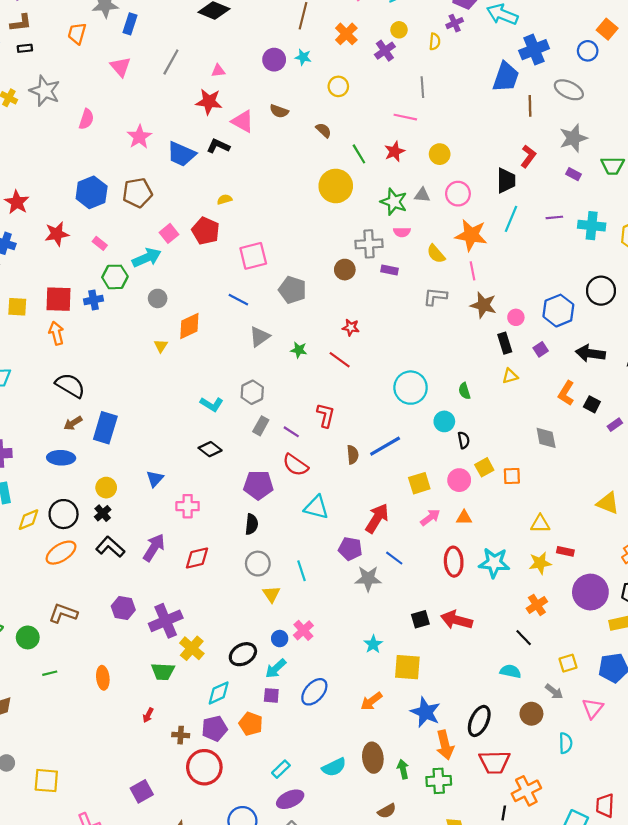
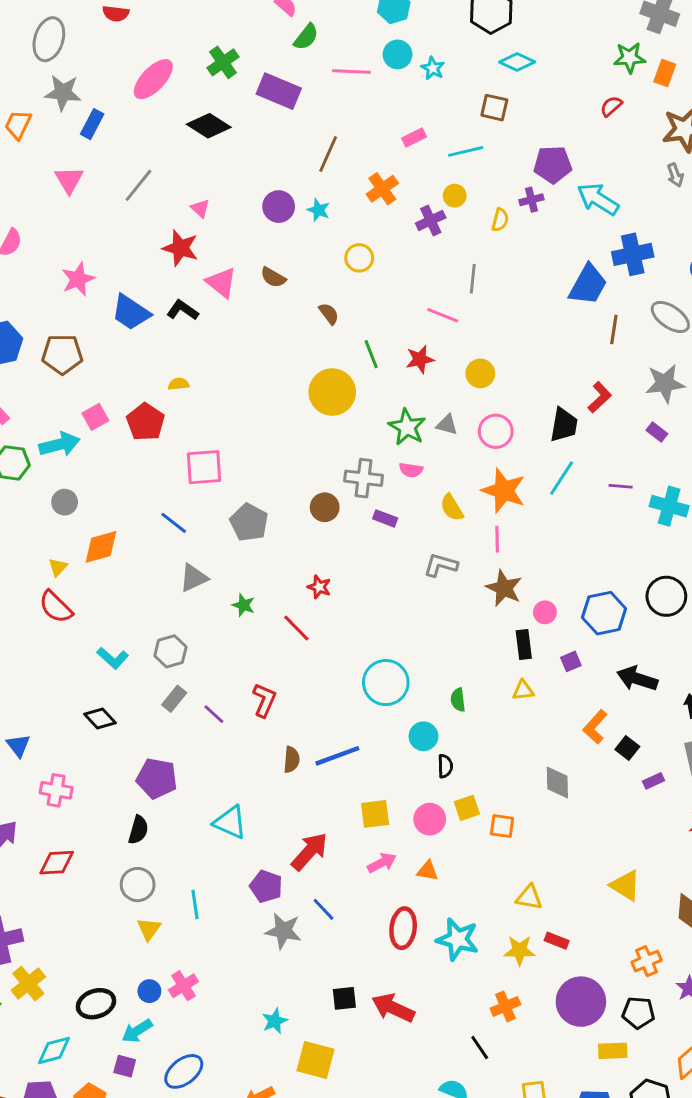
pink triangle: (218, 71) -> (200, 208), turned 40
red semicircle: (295, 465) -> (56, 607), moved
blue triangle: (155, 479) -> (18, 745), turned -30

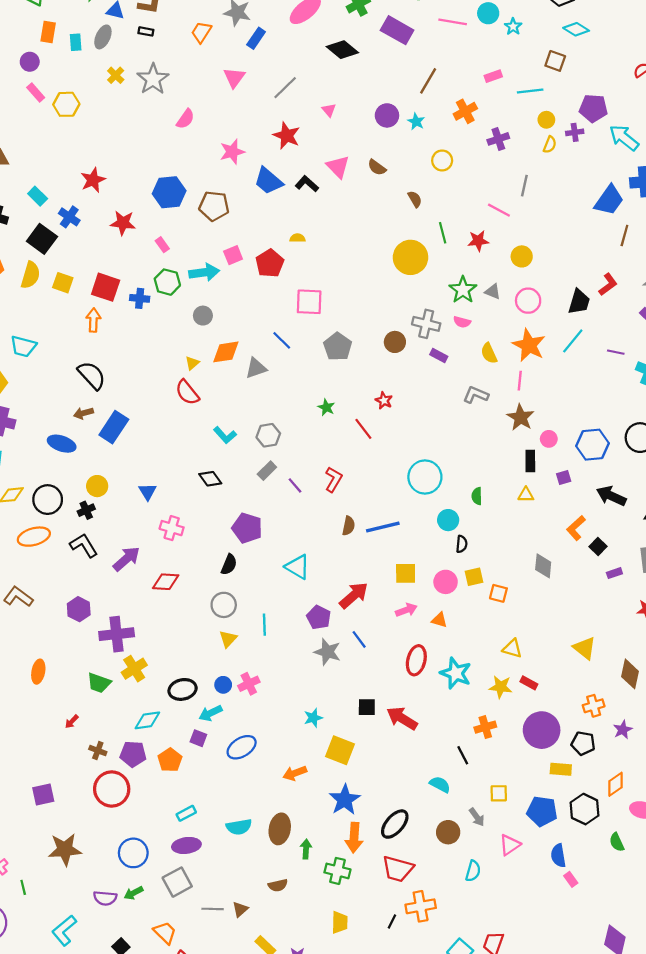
yellow circle: (455, 196) -> (546, 120), moved
red star: (180, 248) -> (287, 136), moved
gray triangle: (194, 578) -> (256, 368), moved

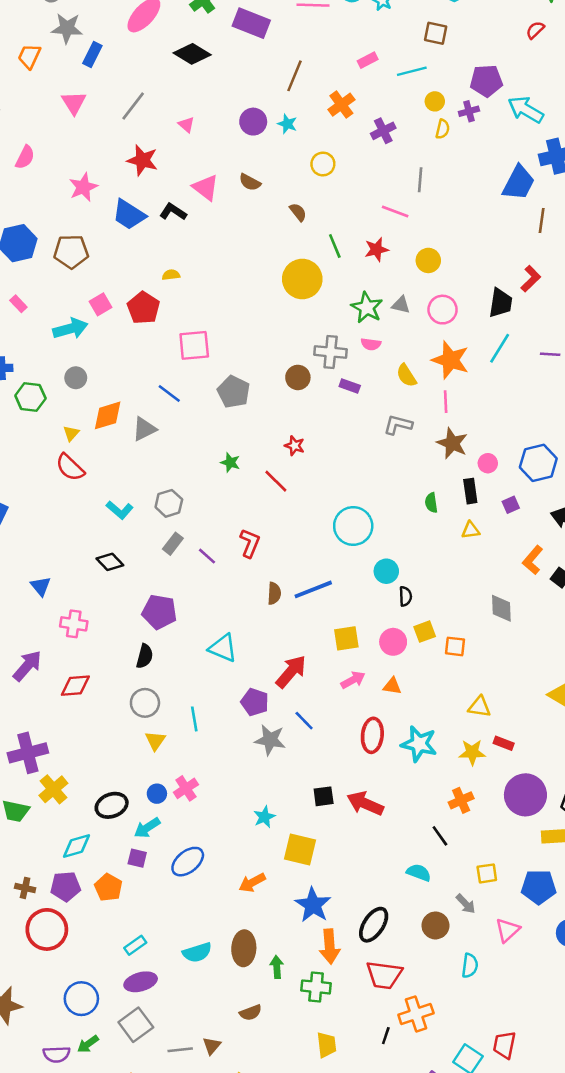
green hexagon: (167, 282) -> (30, 397), moved
green semicircle: (477, 496) -> (431, 503), moved

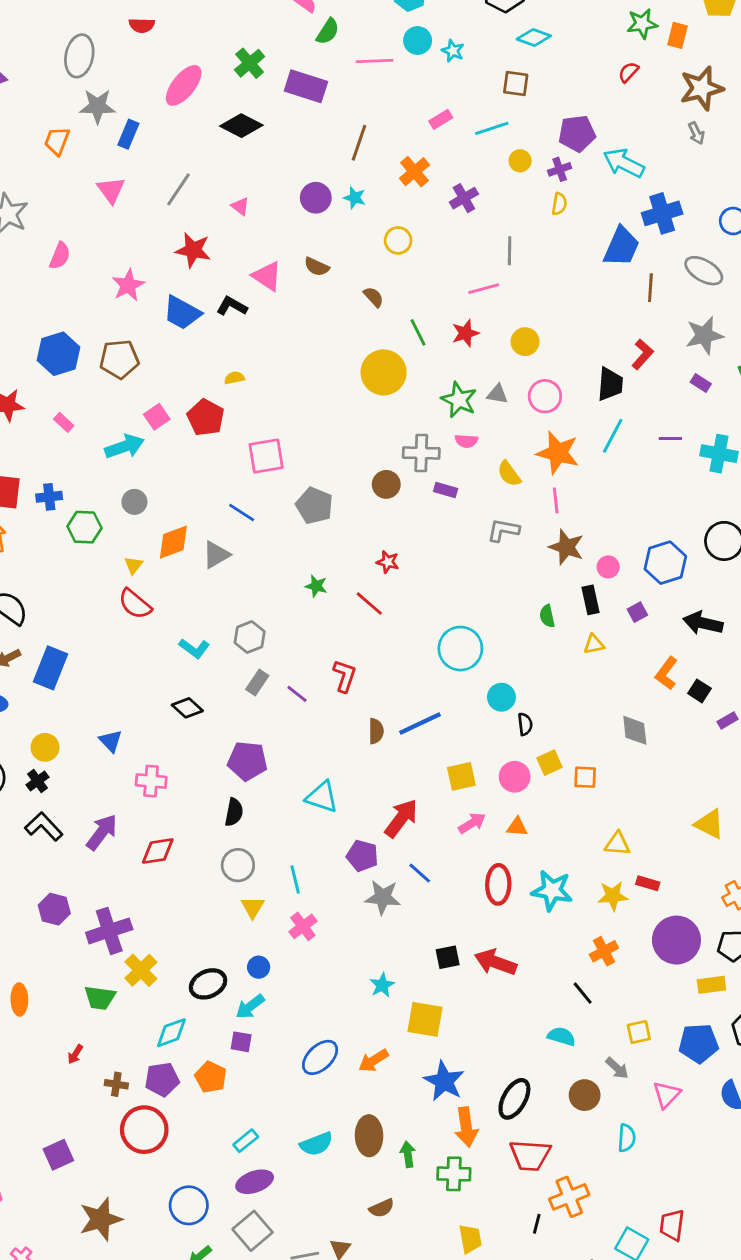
yellow semicircle: (443, 129) -> (559, 204), moved
pink line: (395, 211) -> (484, 289), turned -32
pink cross: (186, 788) -> (303, 926), moved
blue ellipse: (188, 862) -> (320, 1057), moved

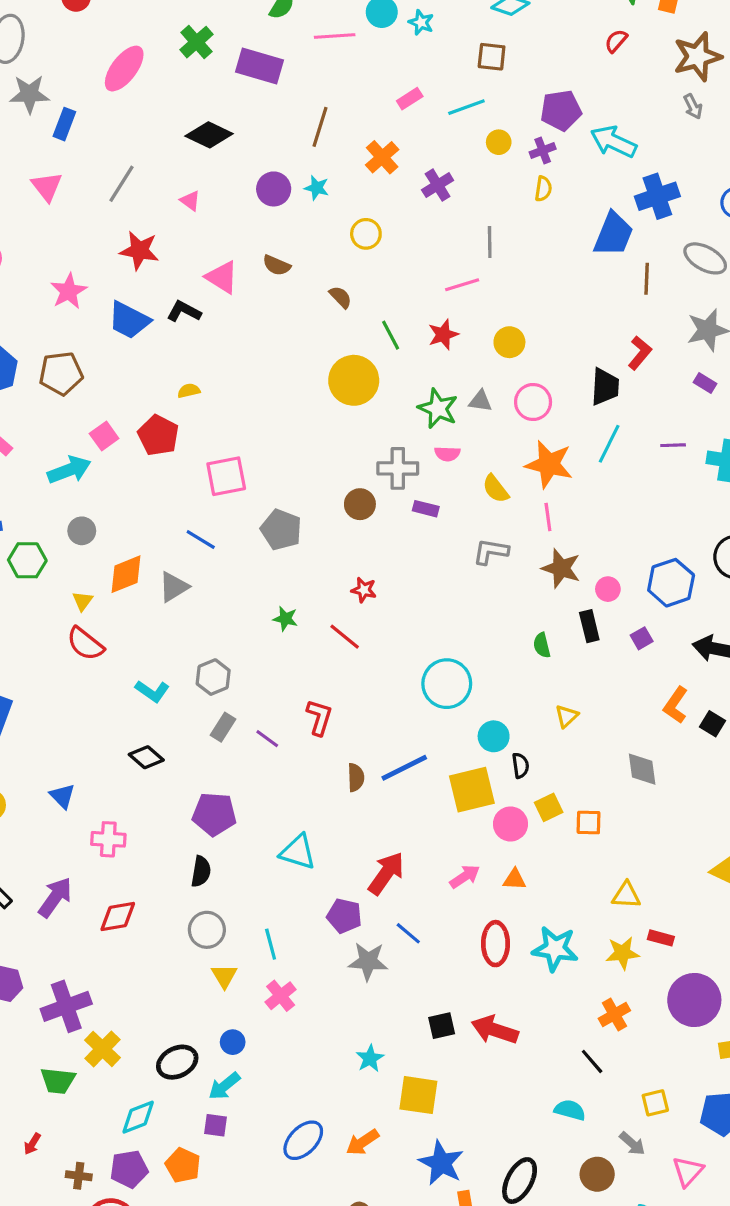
black diamond: (241, 126) -> (209, 135), moved
yellow triangle: (594, 644) -> (567, 716), moved, turned -30
yellow square: (461, 776) -> (472, 790), moved, size x1.4

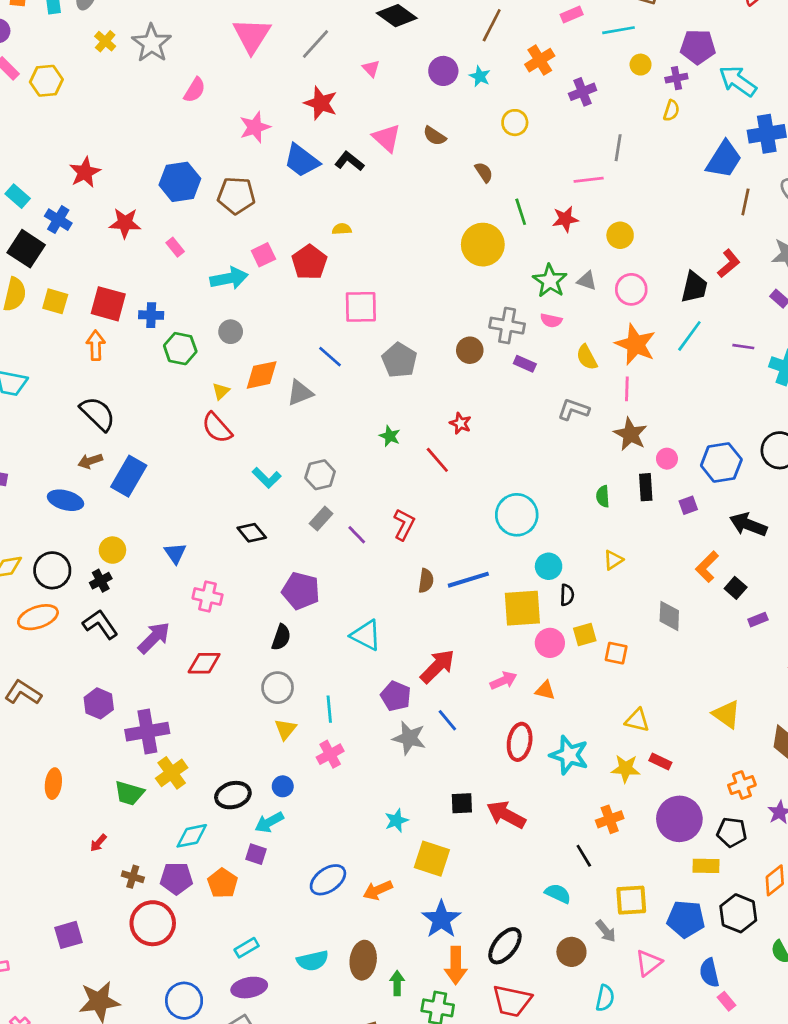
pink triangle: (47, 186) -> (252, 35), size x1.4
yellow square: (655, 1103) -> (631, 900), size x1.4

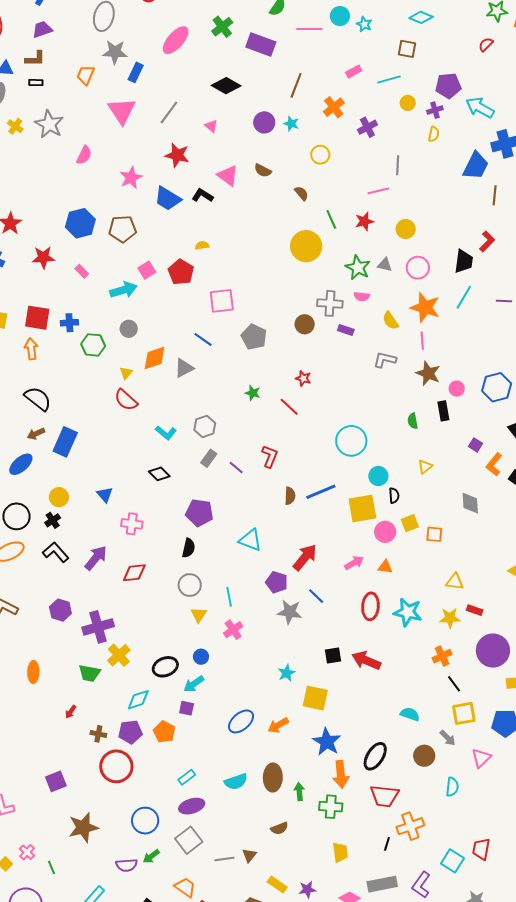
blue ellipse: (65, 500) -> (21, 464), turned -50
purple square: (688, 505) -> (475, 445), moved, turned -32
black line: (584, 856) -> (454, 684), moved

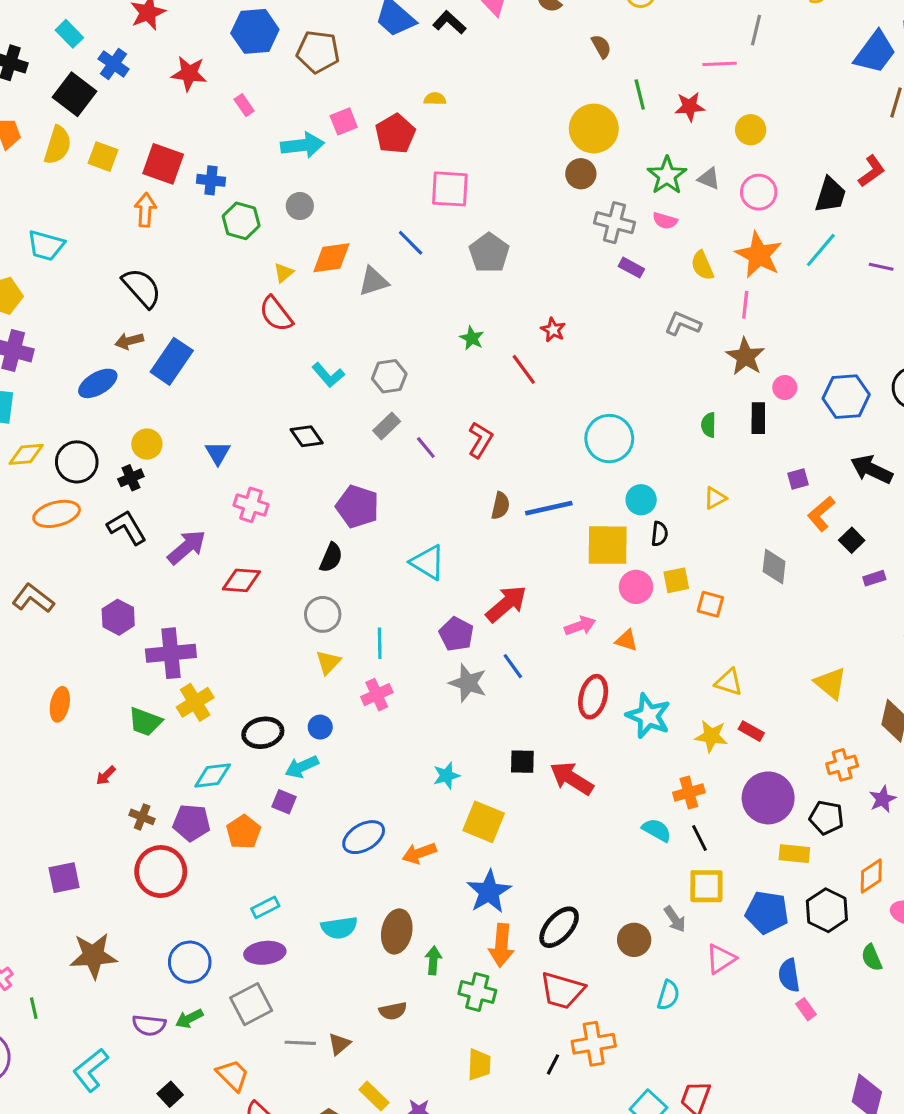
brown circle: (305, 324) -> (581, 174), moved
purple square: (475, 445) -> (798, 479), turned 32
cyan semicircle: (410, 714) -> (657, 830), moved

